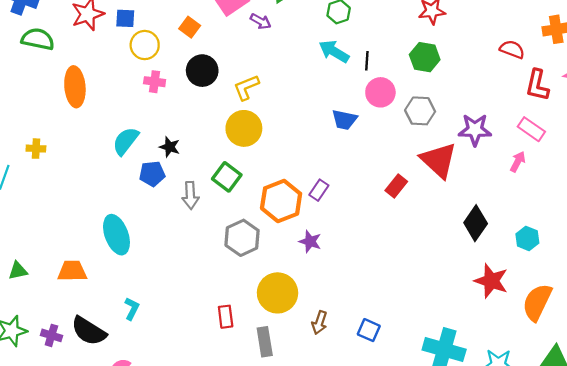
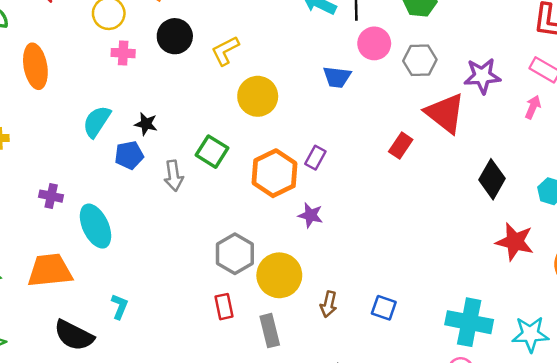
yellow circle: (244, 128) -> (258, 96), moved
gray hexagon: (242, 238) -> (235, 254), moved
orange trapezoid: (72, 271) -> (50, 270), size x1.4
purple cross: (51, 335) -> (51, 196), moved

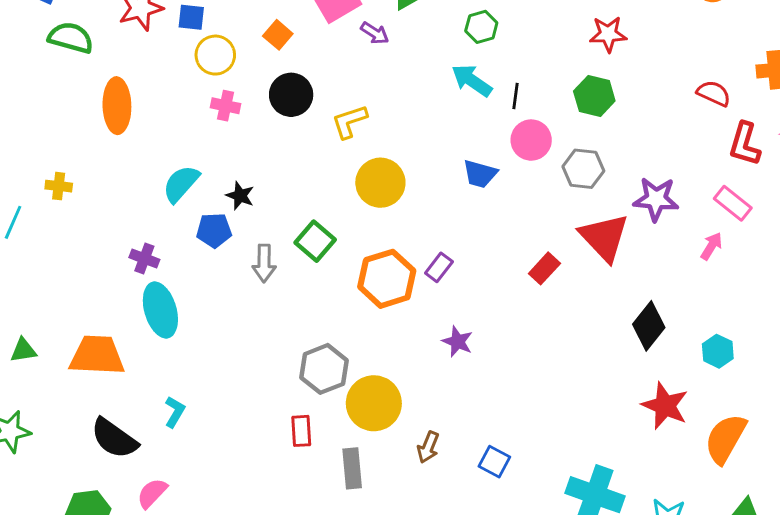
purple cross: (51, 196) -> (144, 259), moved
purple star: (311, 215) -> (458, 342), moved

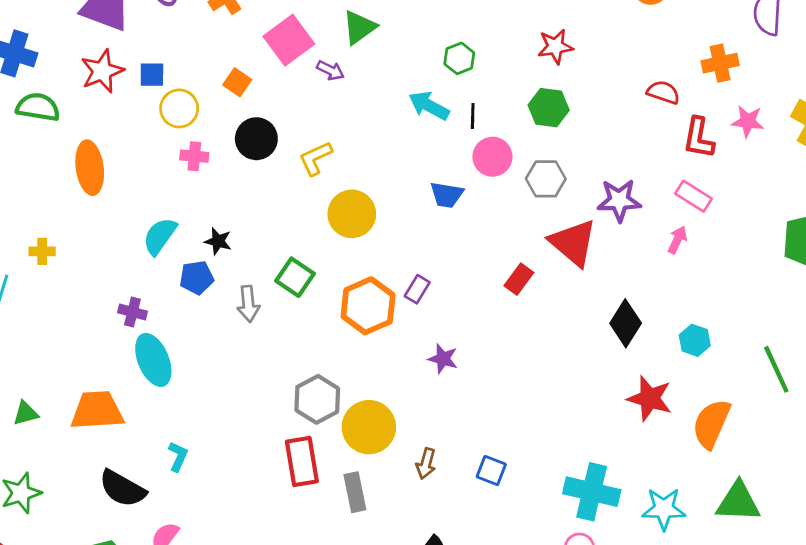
green hexagon: (481, 27) -> (459, 58), moved
red rectangle: (301, 431) -> (302, 461), size x1.6

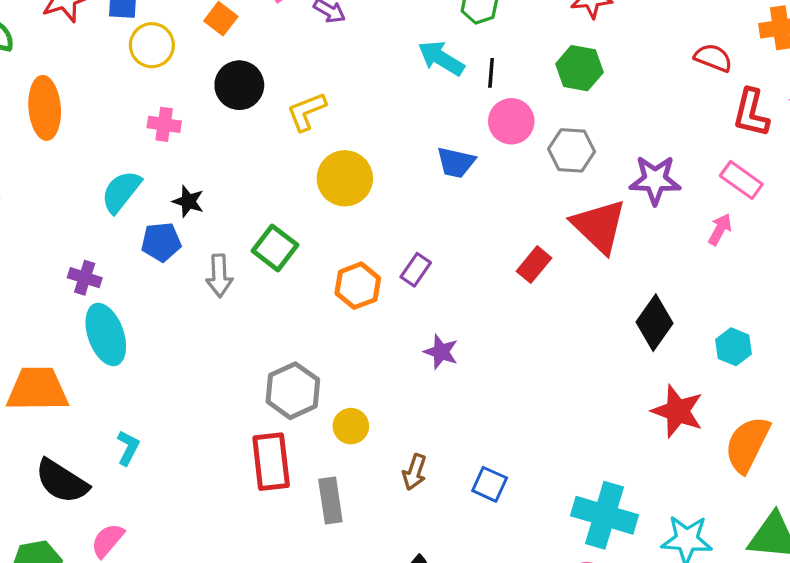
pink cross: (194, 156) -> (164, 124), moved
orange hexagon: (368, 306) -> (358, 286), size x0.7
yellow circle: (369, 427) -> (351, 426), size x0.6

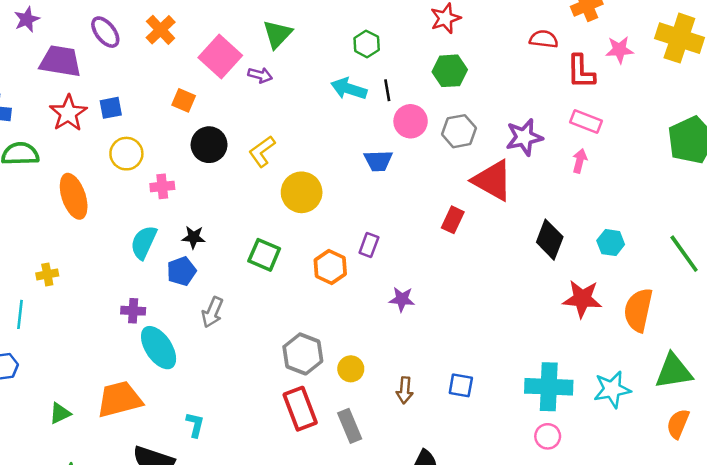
yellow circle: (152, 45) -> (126, 154), moved
gray arrow: (219, 276) -> (212, 312), moved, turned 40

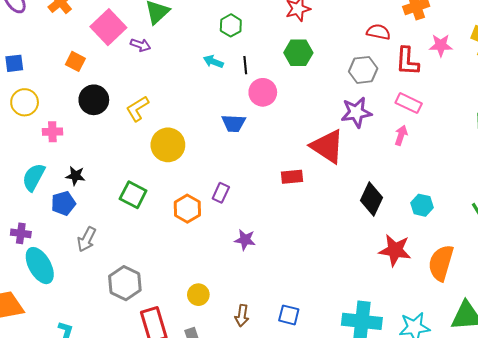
cyan arrow: (349, 89) -> (213, 62), size x0.7
gray hexagon: (459, 131) -> (363, 70), moved
red rectangle: (453, 220) -> (292, 177), turned 55
gray hexagon: (303, 354) -> (125, 283), moved

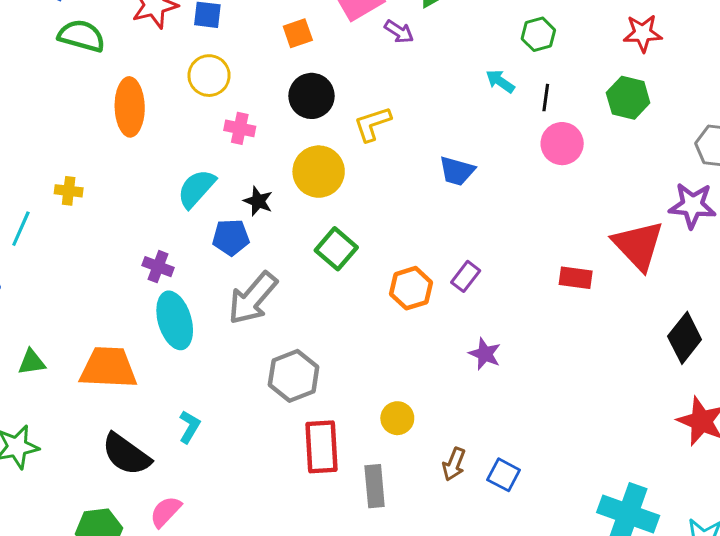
orange square: (75, 61) -> (298, 33), turned 30
blue trapezoid: (234, 123) -> (457, 171), moved
yellow circle: (168, 145) -> (319, 172), moved
gray arrow: (87, 239) -> (253, 298), size x1.5
blue square: (289, 315) -> (504, 475), moved

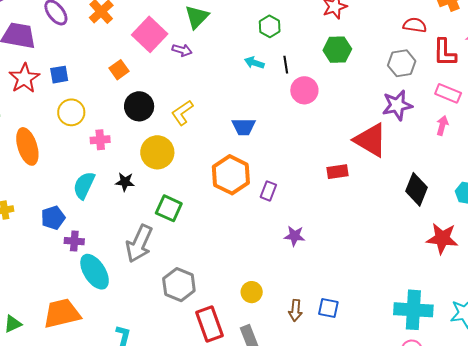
blue pentagon: (231, 237) -> (53, 218), moved
green square: (336, 249) -> (169, 208), moved
orange hexagon: (411, 288) -> (231, 175), moved, size x1.4

